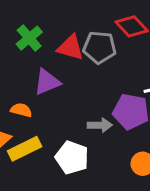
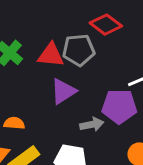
purple triangle: (47, 82) -> (63, 91), moved

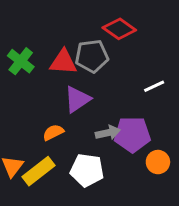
purple pentagon: (119, 106) -> (132, 134), moved
orange semicircle: (14, 123) -> (53, 132), moved, turned -30

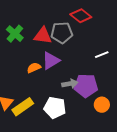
orange semicircle: (53, 132) -> (34, 68), moved

